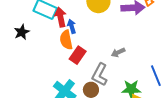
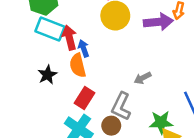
black star: (22, 32) -> (47, 75), moved
red rectangle: (78, 55) -> (84, 98), moved

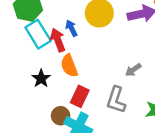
cyan rectangle: (50, 29) -> (38, 34), turned 44
blue arrow: (84, 48) -> (71, 28), moved
brown circle: (111, 126) -> (61, 116), moved

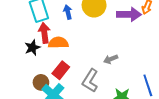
red arrow: (58, 40) -> (44, 33), moved
orange semicircle: (69, 66) -> (58, 43), turned 96

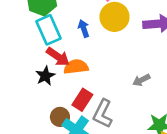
red arrow: (44, 33) -> (58, 57), turned 138
gray L-shape: (90, 81) -> (103, 114), moved

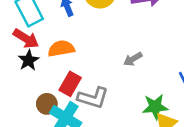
red arrow: (58, 57) -> (26, 39), moved
gray L-shape: (103, 114) -> (93, 98), turned -96

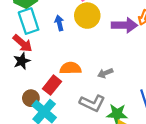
orange semicircle: (61, 49) -> (70, 68), moved
gray L-shape: (93, 98) -> (92, 103), moved

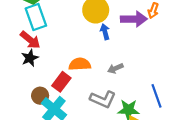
blue arrow: (59, 23) -> (105, 32), moved

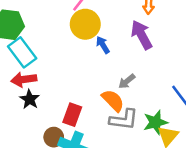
purple arrow: (134, 19) -> (142, 35), moved, turned -100
red arrow: (30, 40) -> (24, 79), turned 150
orange semicircle: (80, 64) -> (113, 100), moved, turned 65

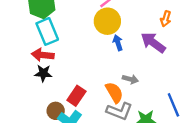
purple arrow: (142, 35) -> (153, 43), turned -40
gray arrow: (127, 81) -> (130, 79), turned -140
black star: (30, 99) -> (43, 73), turned 30

